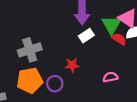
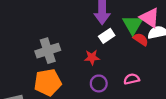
red star: (72, 65) -> (92, 57), moved
purple circle: (55, 84) -> (99, 83), moved

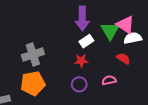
red semicircle: (141, 39) -> (123, 59), moved
red star: (92, 57) -> (81, 61), moved

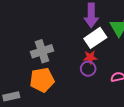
white rectangle: (86, 41) -> (95, 38), size x1.5
purple circle: (79, 84) -> (88, 69), moved

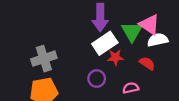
red star: (90, 57) -> (115, 57), moved

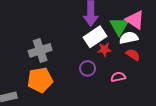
white semicircle: (158, 40) -> (129, 38), moved

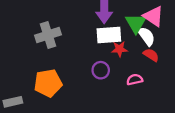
white rectangle: (95, 37) -> (109, 35), turned 30
white semicircle: (129, 38) -> (146, 36), turned 66
gray cross: (40, 50) -> (48, 35), moved

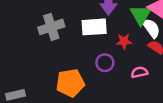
white rectangle: (109, 35) -> (94, 27), moved
orange pentagon: (48, 83) -> (70, 83), moved

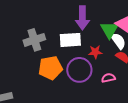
purple circle: (105, 63) -> (79, 70), size x1.6
orange pentagon: (70, 83) -> (50, 68), moved

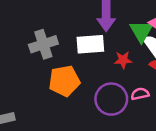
purple circle: (79, 70) -> (111, 99), moved

